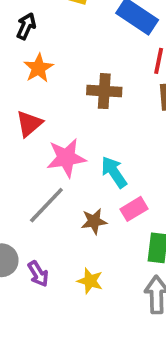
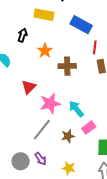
orange star: (38, 68) -> (45, 51), moved
purple arrow: (38, 274) -> (40, 159), moved

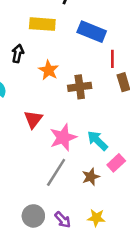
purple arrow: (40, 159) -> (63, 220), moved

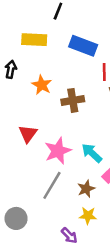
gray circle: (33, 216) -> (16, 218), moved
yellow star: (96, 218) -> (88, 216), moved
purple arrow: (63, 220) -> (69, 236), moved

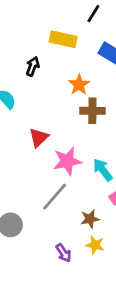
orange star: (42, 85) -> (79, 85), moved
brown star: (86, 189) -> (90, 219), moved
yellow star: (88, 216) -> (95, 245), moved

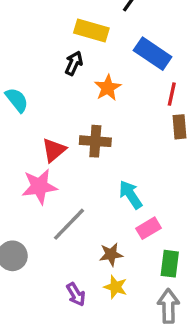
black arrow: (33, 66) -> (74, 63), moved
brown cross: (92, 111) -> (95, 141), moved
pink star: (67, 161) -> (39, 186), moved

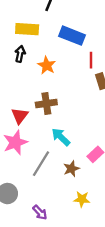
cyan arrow: (131, 195) -> (61, 137), moved
brown star: (111, 254) -> (71, 169), moved
purple arrow: (76, 294) -> (40, 212), moved

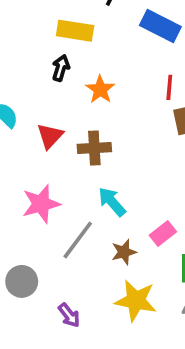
blue rectangle: (72, 36) -> (160, 26), moved
red triangle: (20, 116) -> (50, 136), moved
yellow star: (82, 199) -> (136, 301), size x1.6

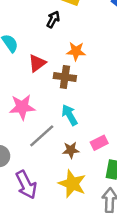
orange star: (100, 89) -> (76, 51), moved, turned 30
purple arrow: (69, 315) -> (26, 185), size x1.6

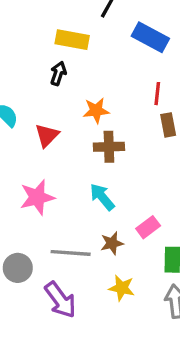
brown cross: (65, 77) -> (109, 147), moved
gray line: (42, 136) -> (71, 253), moved, turned 56
yellow star: (72, 184) -> (122, 288), size x0.7

